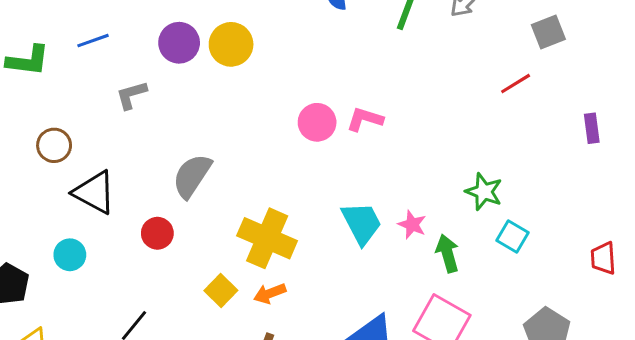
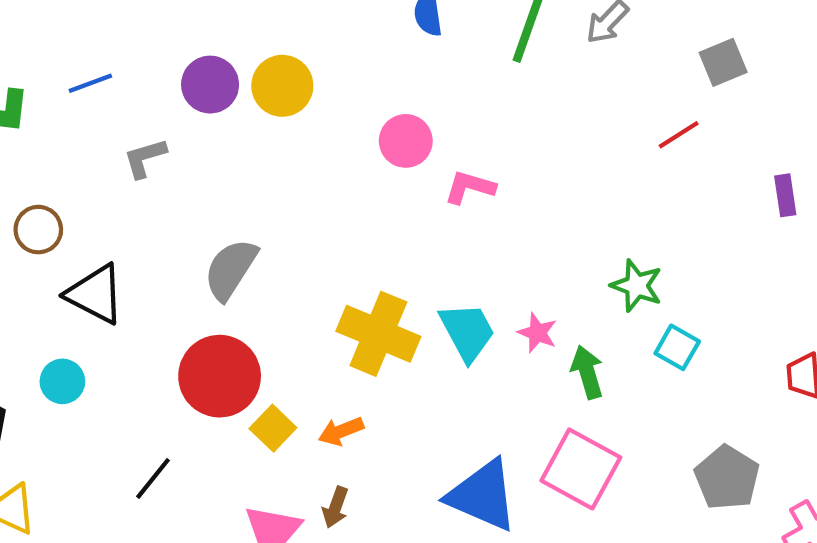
pink circle: (317, 122) -> (406, 141), moved
red circle: (157, 233) -> (220, 376), moved, size x1.8
yellow cross: (267, 238) -> (378, 334), moved

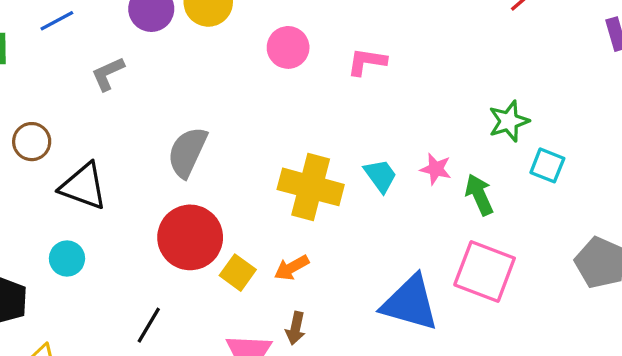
pink circle: (406, 141) -> (288, 47), moved
green star: (637, 286) -> (509, 121), turned -30
cyan trapezoid: (467, 332) -> (380, 176), size x0.7

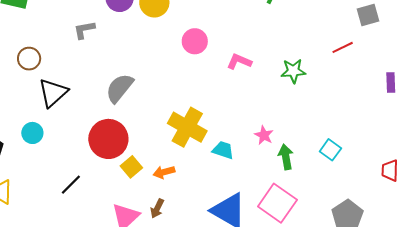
green star: (509, 121) -> (293, 71), moved
cyan trapezoid: (380, 176) -> (223, 150), moved, turned -50
black triangle: (83, 186) -> (53, 93), turned 44

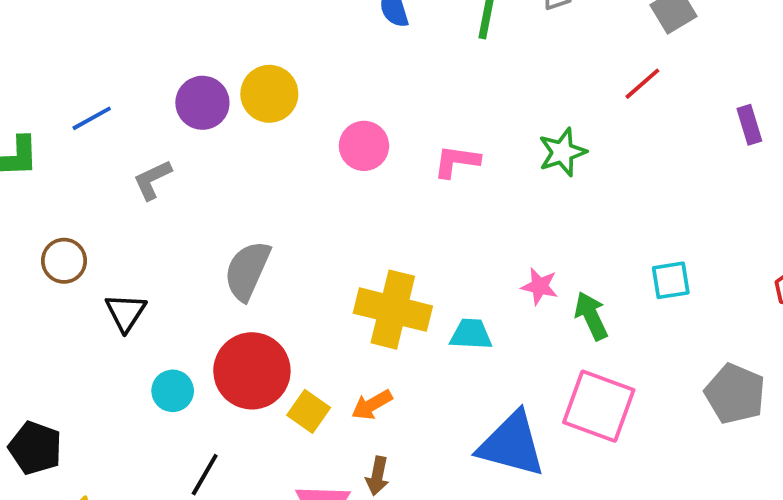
black triangle: (53, 93) -> (126, 312), size x0.7
cyan circle: (32, 133) -> (173, 391), moved
cyan square: (330, 150) -> (671, 280), turned -30

